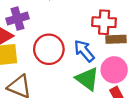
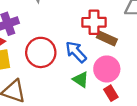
brown rectangle: (116, 39) -> (107, 38), turned 30
green triangle: (87, 79) -> (81, 80), size x0.7

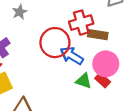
red circle: (41, 52) -> (55, 43), moved
red rectangle: (111, 93) -> (103, 80), moved

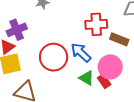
brown rectangle: (98, 35) -> (119, 39), moved
red circle: (55, 43) -> (54, 57), moved

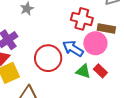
red cross: (96, 24) -> (82, 19), turned 30
pink circle: (110, 67) -> (95, 43), moved

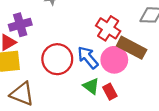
brown rectangle: (106, 29) -> (132, 48), size x1.4

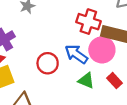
red circle: (57, 59) -> (48, 63), size x0.7
red rectangle: (110, 92) -> (115, 81), moved

